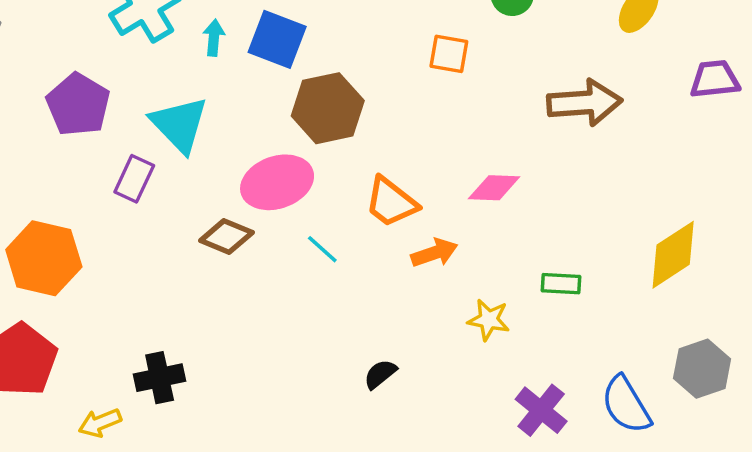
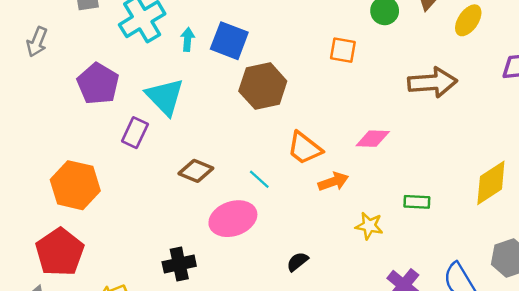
pink ellipse: (277, 182) -> (233, 219), moved
black cross: (160, 378) -> (179, 264), moved

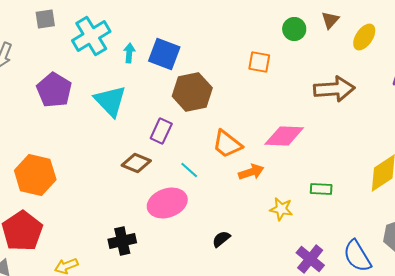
purple rectangle: (135, 133) -> (161, 131), moved
pink diamond: (373, 139) -> (284, 136), size x1.4

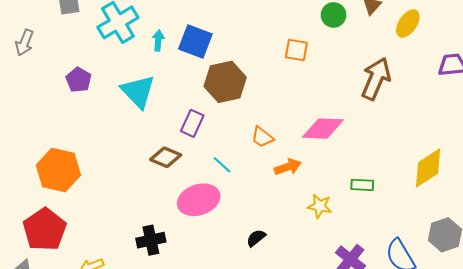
brown arrow: (334, 89) -> (376, 79), turned -63
purple pentagon: (54, 90) -> (79, 80), size x0.7
orange trapezoid: (227, 144) -> (262, 137), size x0.7

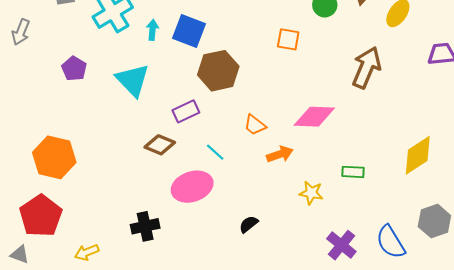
purple rectangle: (192, 123) -> (186, 111), turned 40

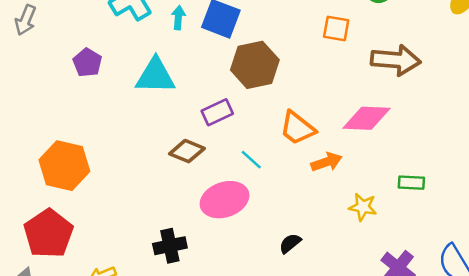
brown arrow: (367, 68) -> (396, 60), moved, turned 72
cyan triangle: (133, 80) -> (155, 76), turned -45
orange trapezoid: (255, 125) -> (297, 128), size x1.4

